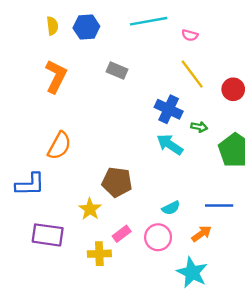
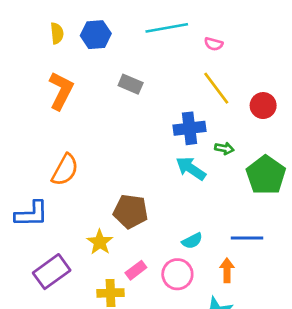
blue cross: (169, 109) -> (189, 128), turned -32
orange arrow: (202, 234) -> (227, 270), turned -54
purple rectangle: (48, 235) -> (52, 272), turned -44

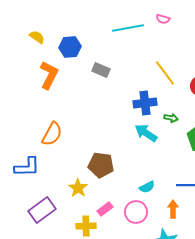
yellow semicircle: (57, 33) -> (37, 37), moved, turned -49
blue hexagon: (96, 35) -> (70, 47), moved
pink semicircle: (214, 44) -> (163, 19), moved

